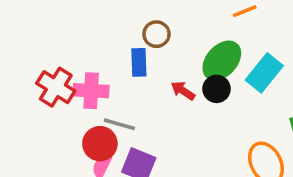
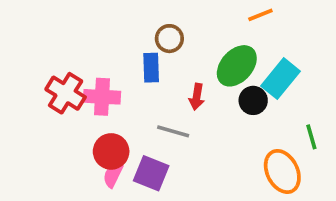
black circle: (217, 89) -> (253, 100), moved
red arrow: (183, 91) -> (197, 97), turned -115
gray line: (119, 124) -> (173, 131), moved

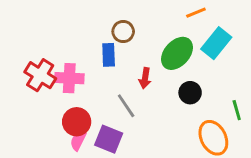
cyan rectangle: (280, 79) -> (216, 43), moved
black circle: (253, 100) -> (190, 93), moved
gray line: (173, 131) -> (126, 106), turned 40

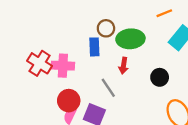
green ellipse: (177, 53) -> (130, 39), moved, turned 44

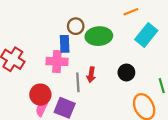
pink cross: (63, 66) -> (57, 61), moved
red arrow: (123, 66) -> (91, 75), moved
gray line: (108, 88) -> (78, 82), turned 30

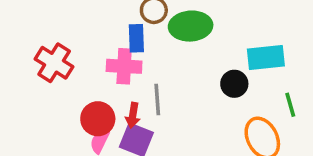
cyan rectangle: (146, 35) -> (266, 58), moved, turned 45
red arrow: (91, 75) -> (133, 115), moved

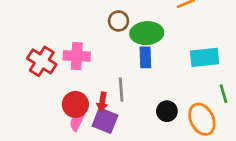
blue rectangle: (136, 38) -> (145, 57), moved
pink cross: (124, 66) -> (77, 56), moved
black circle: (234, 84) -> (167, 111), moved

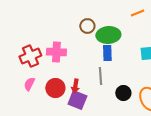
red cross: (42, 61) -> (30, 56), turned 35
gray line: (121, 90) -> (100, 76), moved
pink semicircle: (77, 122) -> (29, 84), moved

